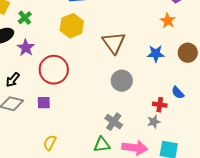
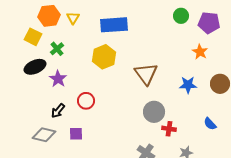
red circle: (54, 70) -> (86, 101), size x0.6
black arrow: (13, 80) -> (58, 111), moved
red cross: (160, 105) -> (169, 129), moved

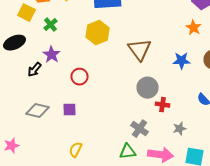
black ellipse: (35, 67) -> (14, 43), moved
black arrow: (58, 111) -> (34, 70), moved

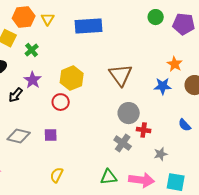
orange star: (194, 28) -> (175, 64), moved
yellow hexagon: (98, 33) -> (72, 78), moved
gray cross: (140, 129) -> (123, 143), moved

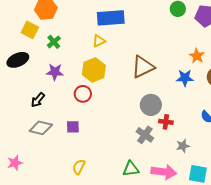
yellow triangle: (48, 19) -> (99, 41), moved, turned 32
brown triangle: (121, 75) -> (143, 67), turned 40
purple star: (33, 80) -> (55, 72), turned -30
black arrow: (16, 95) -> (38, 100), moved

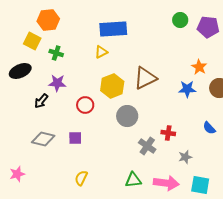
green cross: (54, 42) -> (56, 53), turned -32
yellow hexagon: (94, 70) -> (112, 86), moved
black arrow: (38, 100) -> (41, 101), moved
gray circle: (151, 105) -> (127, 116), moved

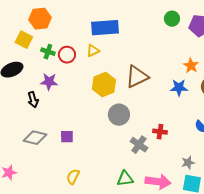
black arrow: (41, 101) -> (33, 100), turned -56
red circle: (85, 105) -> (67, 55), moved
gray star: (185, 157) -> (188, 163), moved

